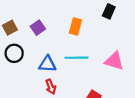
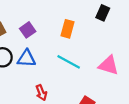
cyan line: (77, 58) -> (69, 62), turned 30
blue triangle: (47, 64) -> (26, 58), moved

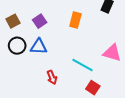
cyan line: (69, 62) -> (83, 65), moved

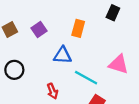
black circle: (17, 46) -> (14, 70), moved
blue triangle: (39, 47) -> (63, 55), moved

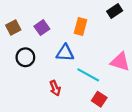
black rectangle: (113, 13) -> (115, 11), turned 32
black circle: (14, 70) -> (25, 57), moved

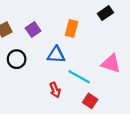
red arrow: (55, 88) -> (55, 90), moved

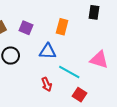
black rectangle: (105, 13) -> (94, 12), turned -48
purple square: (33, 30) -> (26, 28), turned -32

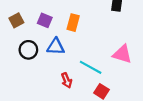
orange rectangle: (62, 27) -> (73, 23), moved
blue triangle: (48, 51) -> (56, 47), moved

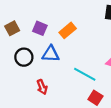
orange rectangle: (73, 23) -> (68, 30), turned 35
red arrow: (67, 80) -> (42, 87), moved

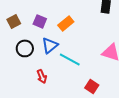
blue triangle: (51, 54) -> (50, 45), turned -42
cyan line: (85, 74) -> (70, 59), moved

